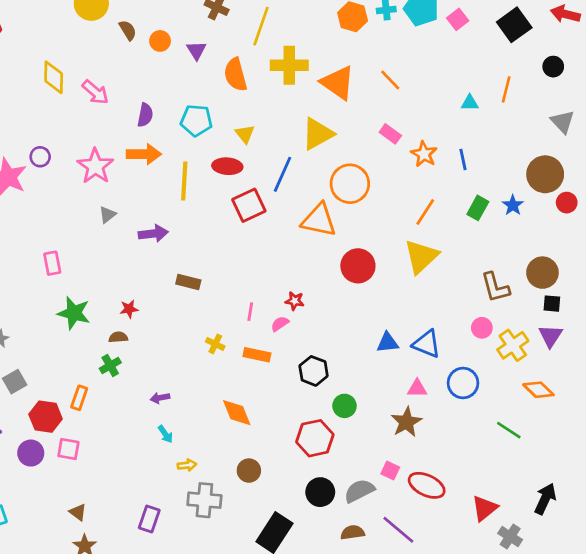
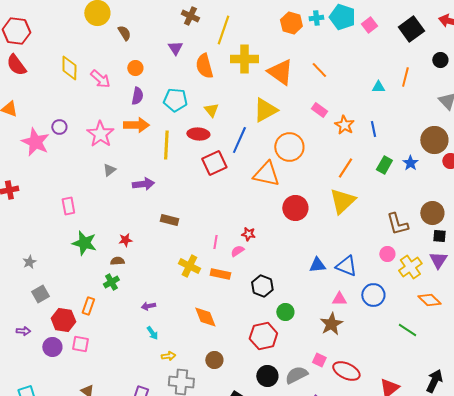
orange circle: (160, 41) -> (135, 68), moved
yellow cross: (215, 344) -> (189, 266), size x1.5

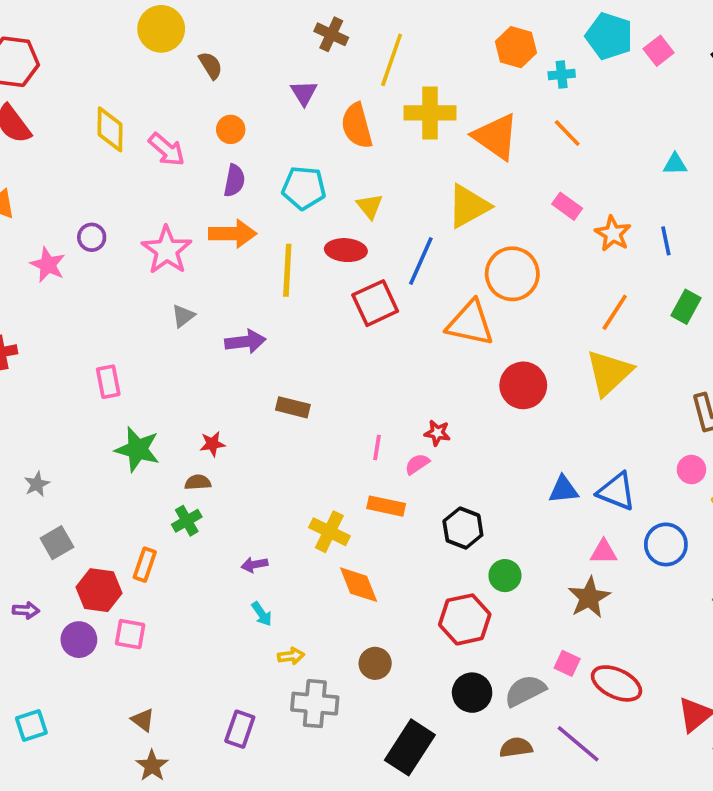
cyan cross: (316, 18) -> (562, 75), moved
pink star: (35, 142) -> (48, 265), size x0.7
yellow cross: (189, 266) -> (329, 532), moved

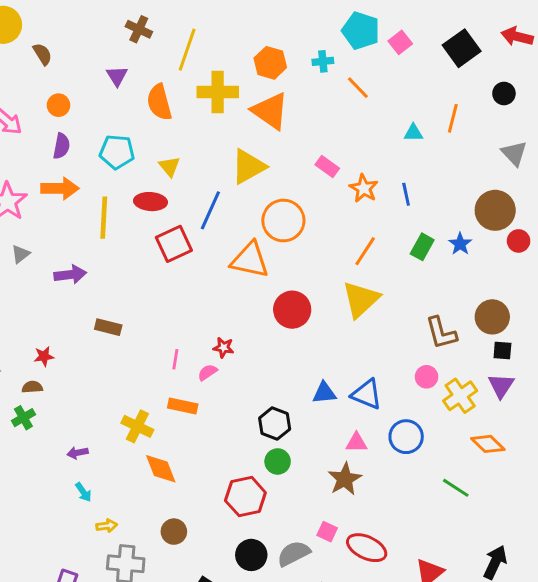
orange hexagon: (516, 47) -> (270, 63), moved
orange line: (567, 133) -> (358, 88), moved
black hexagon: (463, 528) -> (275, 424), moved

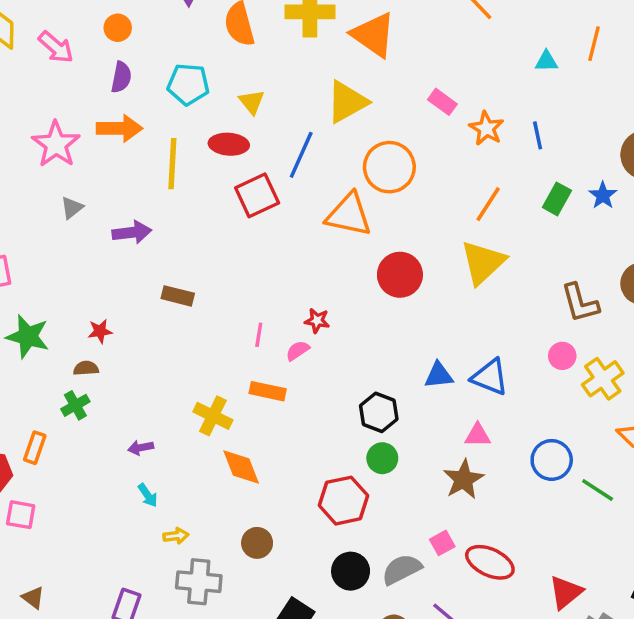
blue circle: (406, 437) -> (552, 460), moved
pink square: (327, 532) -> (442, 543), turned 36

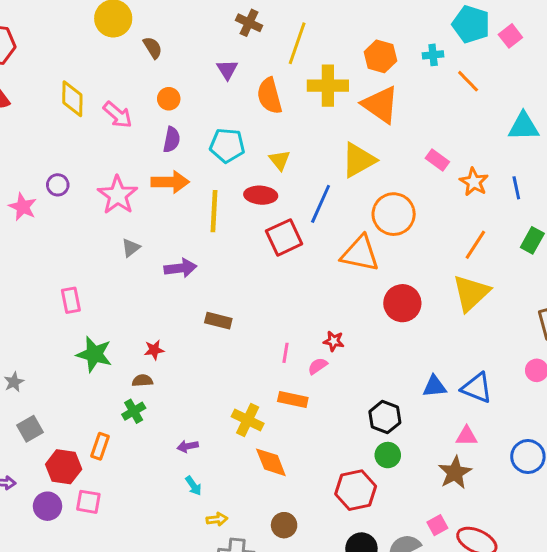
cyan triangle: (546, 61) -> (524, 126), size x1.6

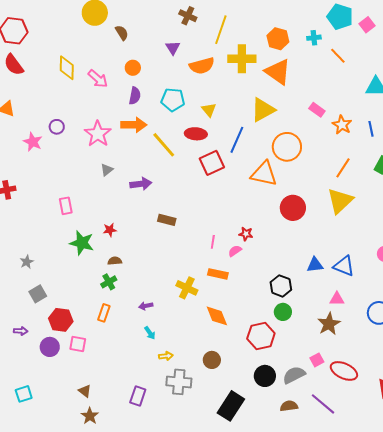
orange semicircle: (269, 96) -> (202, 66), turned -90
yellow line: (214, 211) -> (164, 145), turned -44
red star: (154, 350) -> (110, 230), moved
orange rectangle: (100, 446) -> (104, 313), moved
orange diamond: (271, 462) -> (217, 316), moved

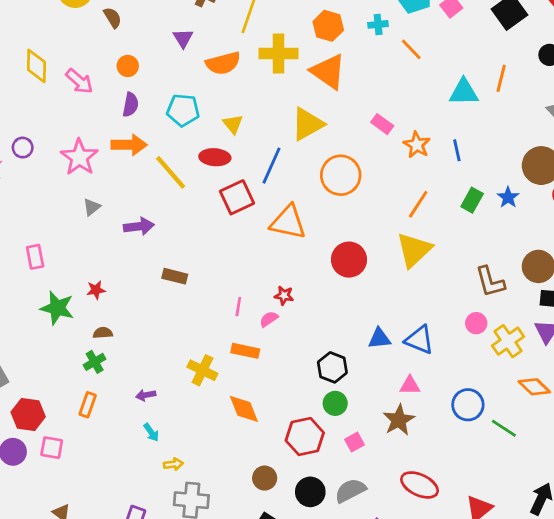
orange triangle: (264, 174) -> (288, 222), moved
brown circle: (212, 360) -> (265, 478), moved
pink square: (317, 360) -> (355, 442), moved

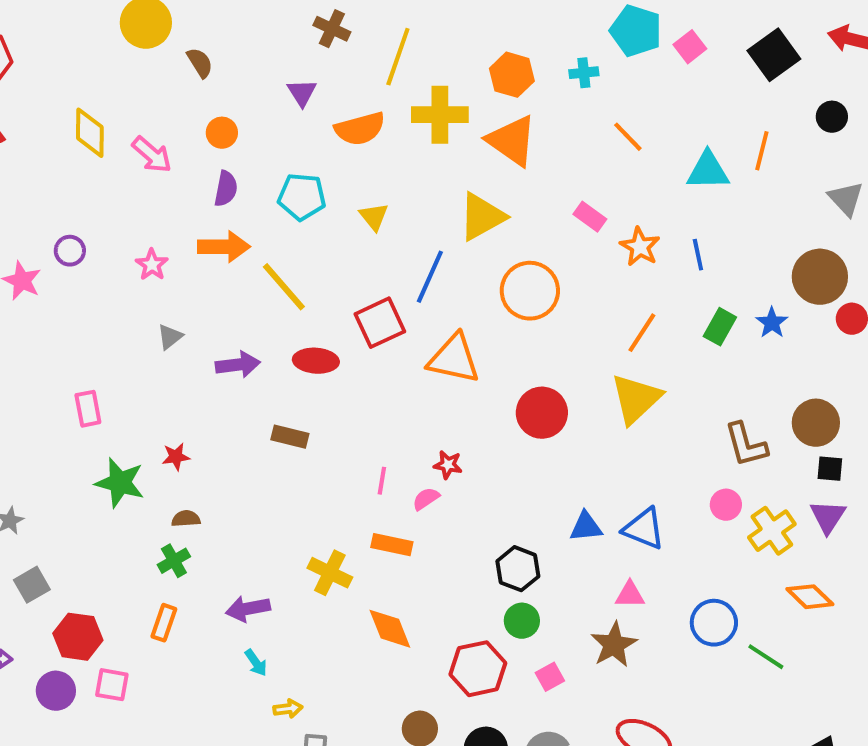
orange line: (411, 49) -> (628, 137), moved
pink star: (79, 157) -> (152, 265), size x0.6
red ellipse: (215, 157) -> (316, 361), moved
purple arrow: (146, 395) -> (248, 609), size x1.5

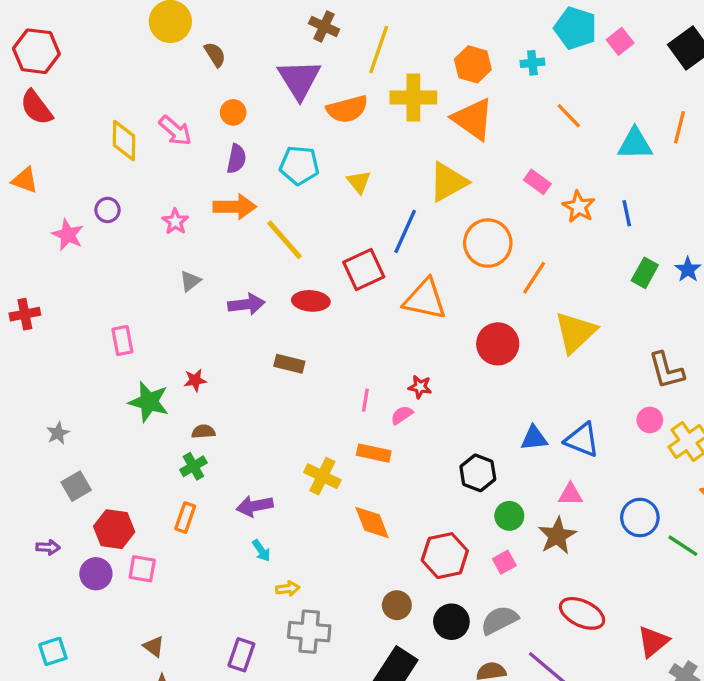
purple triangle: (302, 93) -> (299, 79), size x1.8
yellow diamond: (90, 133) -> (124, 141), moved
orange line: (642, 333) -> (534, 278), moved
green circle: (522, 621) -> (509, 516), moved

